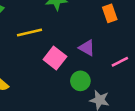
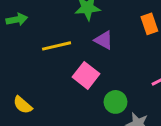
purple triangle: (87, 48) -> (104, 40), moved

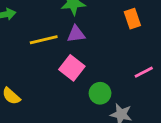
purple triangle: (104, 40) -> (76, 34), moved, turned -36

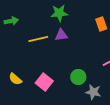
pink square: (72, 68) -> (44, 82), moved

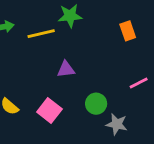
purple triangle: (61, 35) -> (66, 69), moved
yellow line: (38, 39) -> (41, 34), moved

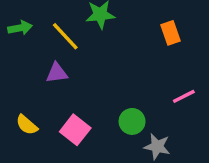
yellow line: (41, 34) -> (65, 36), turned 60
purple triangle: (66, 69) -> (57, 73), moved

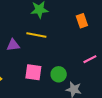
yellow line: (65, 36) -> (36, 35), moved, turned -36
pink square: (75, 130) -> (33, 72), moved, turned -30

